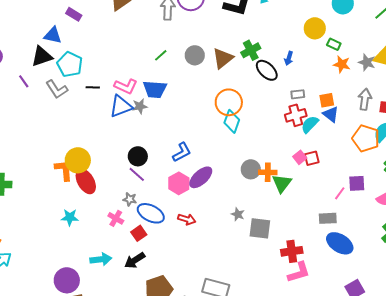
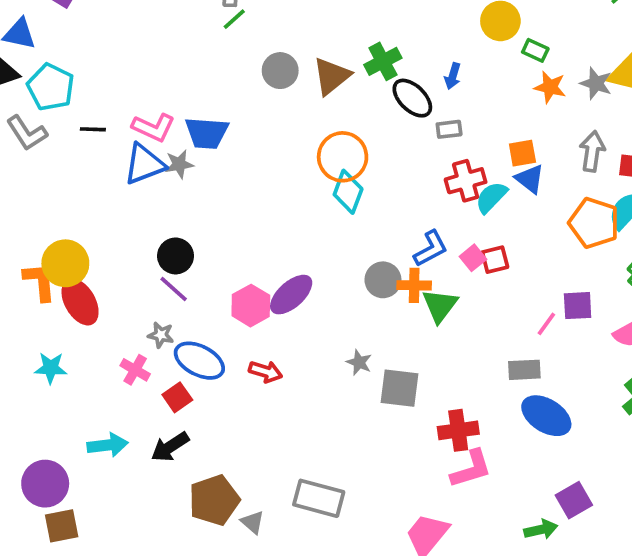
green line: (161, 55) -> (234, 19), moved
gray rectangle: (298, 94) -> (449, 129), moved
blue L-shape: (182, 152) -> (431, 249), moved

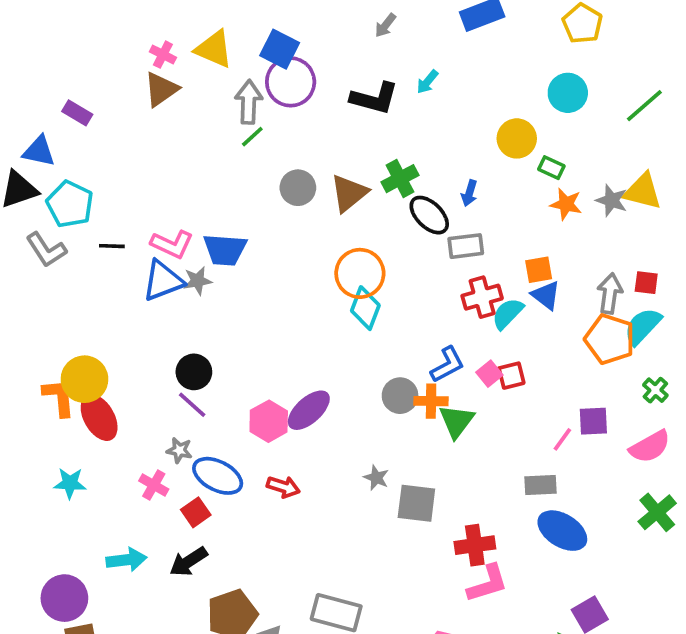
gray rectangle: (449, 129) -> (466, 246), size x1.4
gray arrow: (592, 151) -> (610, 293), moved

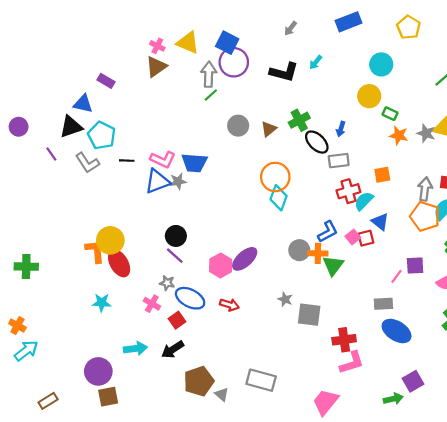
cyan circle: (568, 93) -> (381, 64), moved
brown triangle: (349, 193) -> (269, 129), size x0.7
blue triangle: (546, 295) -> (380, 222), moved

